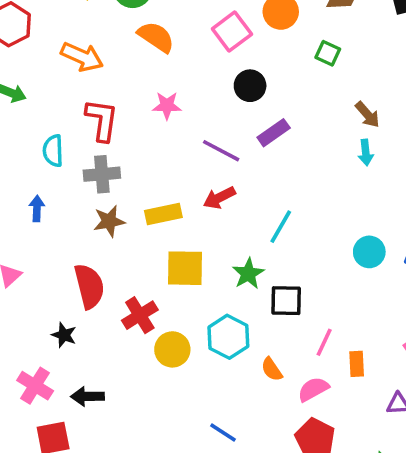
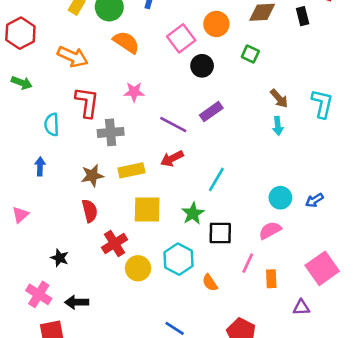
black circle: (250, 86) -> (202, 66), moved
gray cross: (102, 174) -> (111, 132), moved
red semicircle: (89, 286) -> (90, 211), moved, size x0.7
pink semicircle: (313, 389) -> (270, 230), moved

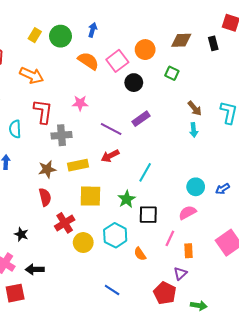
orange semicircle: (126, 42) -> (88, 61), moved
purple triangle: (301, 307) -> (180, 273), moved, turned -40

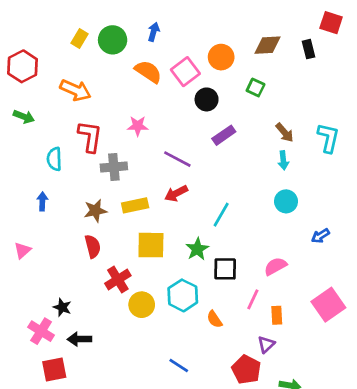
purple rectangle: (141, 119) -> (224, 135), moved
cyan circle: (196, 187) -> (286, 201), moved
black star: (21, 234) -> (62, 307), moved

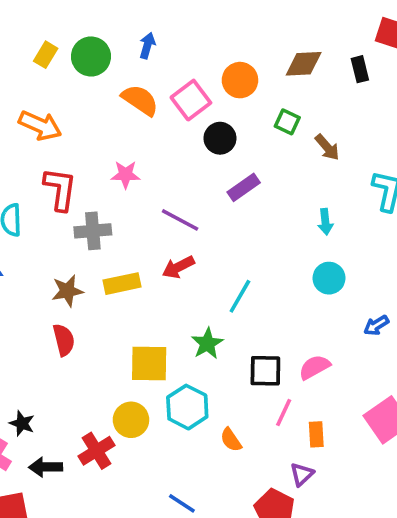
brown arrow: (285, 133) -> (327, 147), moved
yellow square: (151, 245) -> (149, 363), moved
black square: (225, 269) -> (265, 371), moved
red cross: (118, 280) -> (96, 451), moved

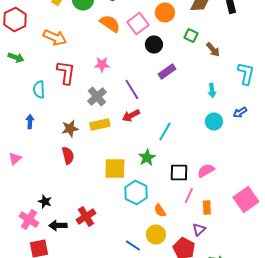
purple line: (180, 220) -> (132, 90), turned 30
gray cross: (93, 231) -> (97, 96), moved, turned -36
blue arrow: (376, 325) -> (240, 112), moved
yellow circle: (131, 420) -> (156, 234), moved

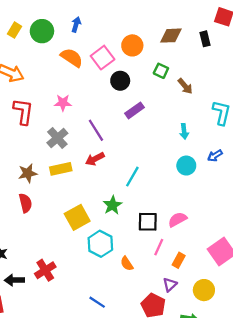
yellow square: (115, 168) -> (77, 217), turned -30
orange rectangle: (207, 208) -> (179, 260), turned 32
yellow circle: (156, 234) -> (204, 290), moved

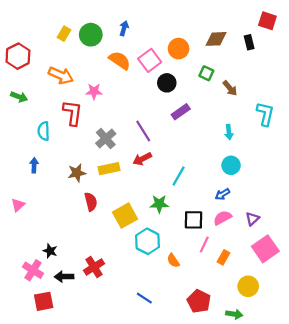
pink star: (63, 103) -> (94, 91), moved
blue arrow: (215, 156) -> (222, 194), moved
red semicircle: (25, 203) -> (91, 202), moved
green star: (112, 205) -> (159, 204), turned 30
purple triangle: (170, 285) -> (252, 219), moved

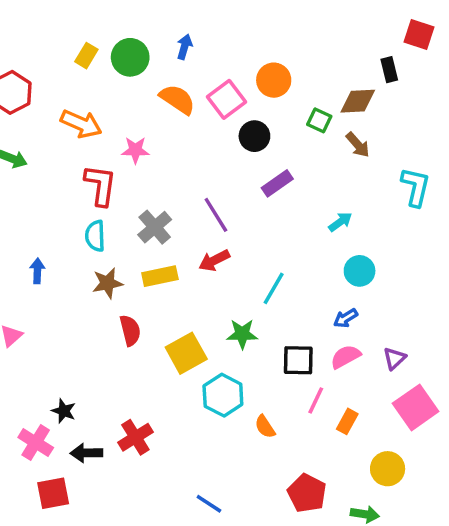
brown diamond: (216, 39) -> (358, 101), moved
cyan semicircle: (44, 131) -> (95, 236), moved
cyan arrow: (229, 132) -> (340, 222), moved, turned -120
blue line: (144, 298) -> (209, 504), moved

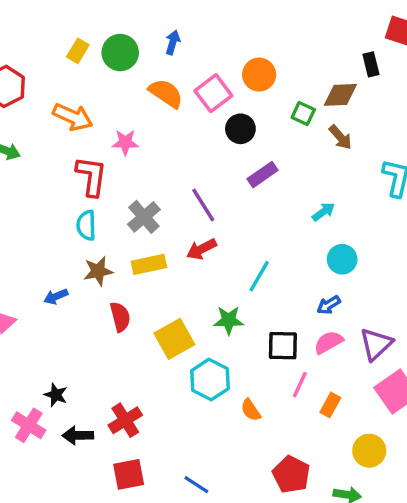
blue arrow: (37, 271) -> (56, 297), moved, turned -115
purple triangle: (395, 358) -> (376, 344), size x1.5
red square: (53, 493) -> (129, 474), moved

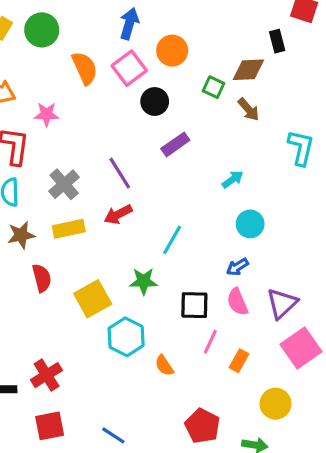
blue arrow: (173, 42) -> (129, 24), moved, size x1.4
orange semicircle: (166, 93) -> (85, 68), turned 32
pink semicircle: (329, 342) -> (237, 302), turned -84

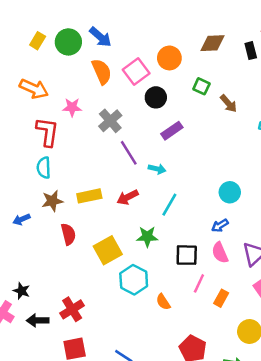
blue arrow: (129, 24) -> (100, 37), moved, turned 115
brown diamond: (248, 70) -> (213, 43), moved
cyan arrow: (233, 179) -> (157, 169), moved, turned 49
gray cross: (64, 184) -> (110, 121), moved
red arrow: (118, 214) -> (128, 197), moved

